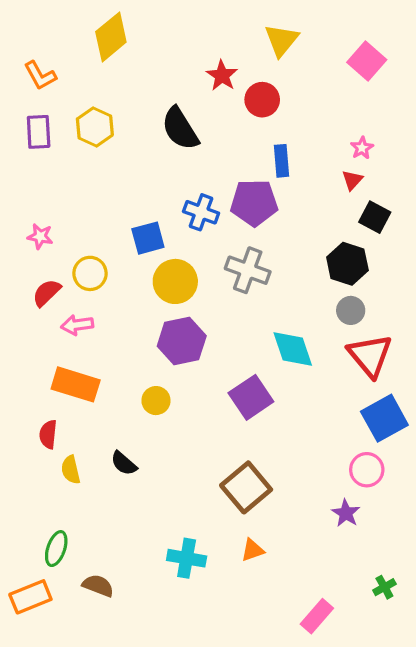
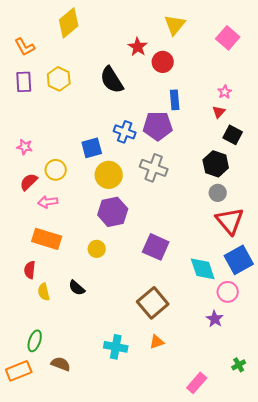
cyan diamond: (293, 349) -> (203, 269), moved
purple square: (251, 397) -> (156, 247), turned -32

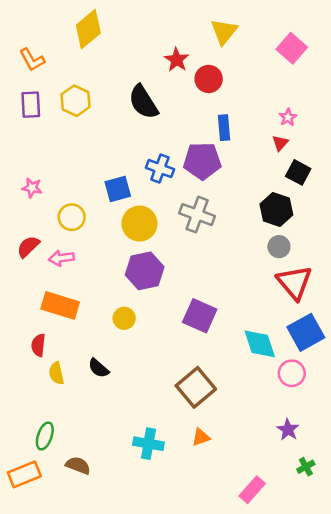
red semicircle: (29, 182) -> (28, 247), moved
purple star: (215, 319) -> (288, 430), moved

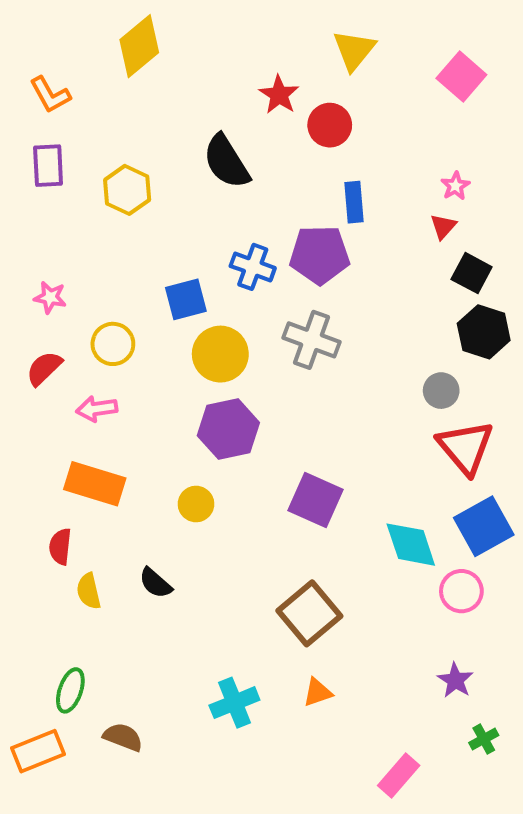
yellow hexagon: (75, 101) -> (127, 190), moved
black hexagon: (276, 209) -> (484, 332), moved
red semicircle: (28, 247) -> (44, 368), moved
cyan cross: (148, 444) -> (234, 703), turned -32

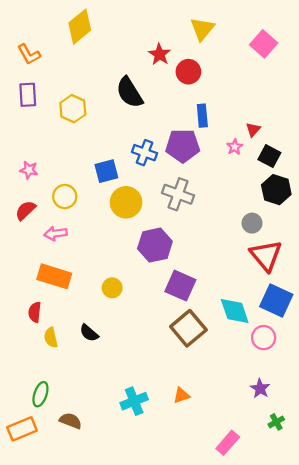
pink star: (455, 186) -> (235, 147), moved
purple hexagon: (228, 429) -> (155, 245), moved
blue square: (484, 526) -> (276, 301), turned -36
brown square: (309, 613) -> (188, 328), moved

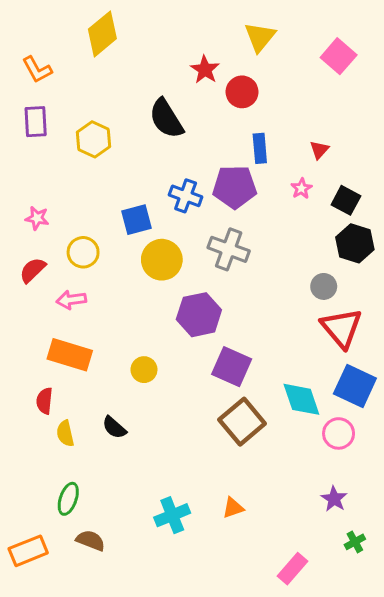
red triangle: (253, 129) -> (319, 150), moved
green ellipse: (40, 394) -> (68, 499), moved

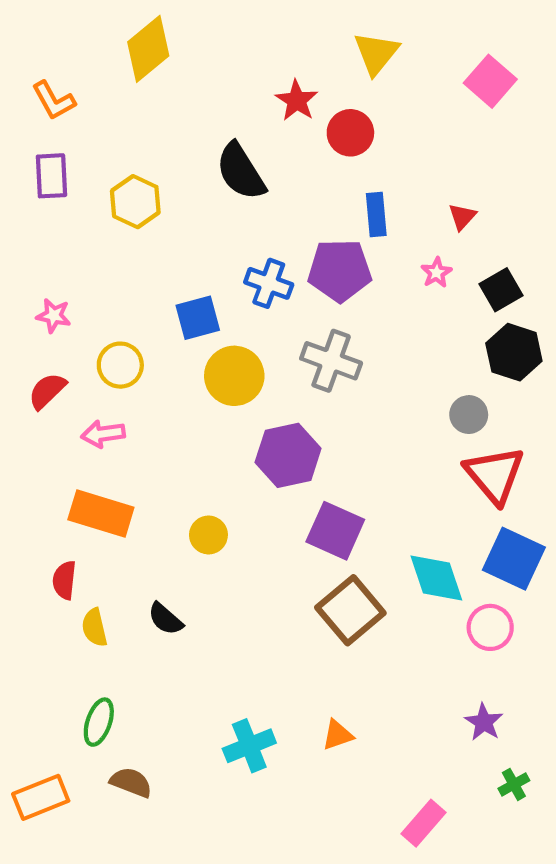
black square: (346, 200) -> (501, 290), turned 32

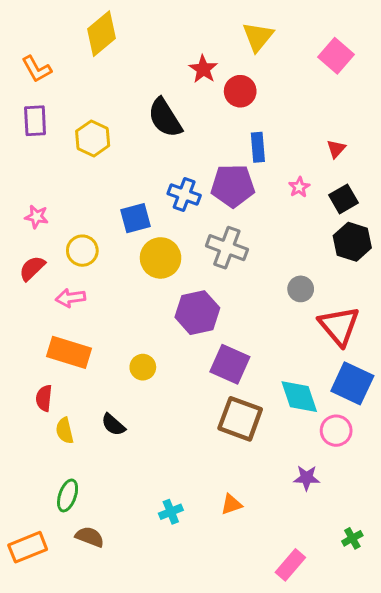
red triangle: (462, 217) -> (336, 149), moved
gray circle: (469, 415) -> (301, 289), moved
brown square: (350, 610) -> (240, 419), turned -30
purple star: (484, 722) -> (307, 478), moved, turned -30
cyan cross: (249, 746) -> (171, 512), size x0.7

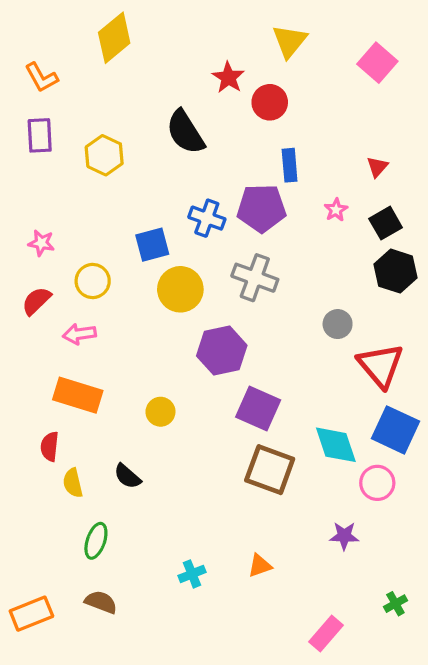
green ellipse: (68, 496) -> (96, 541), moved

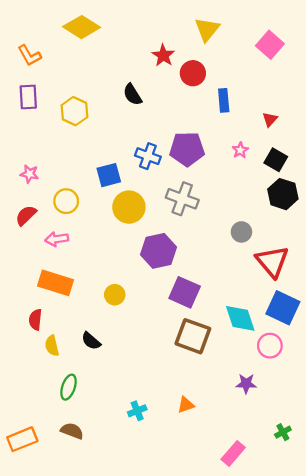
yellow diamond: (114, 38) -> (82, 27), turned 72
black semicircle: (185, 132) -> (132, 95), size x0.7
blue rectangle: (290, 165) -> (224, 100), moved
black square: (386, 223) -> (276, 160), turned -30

